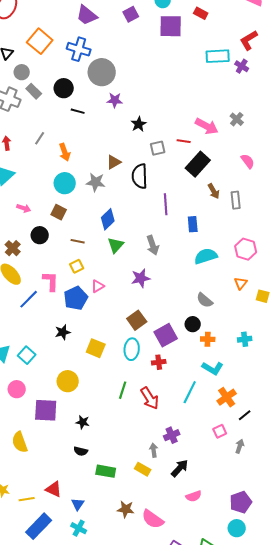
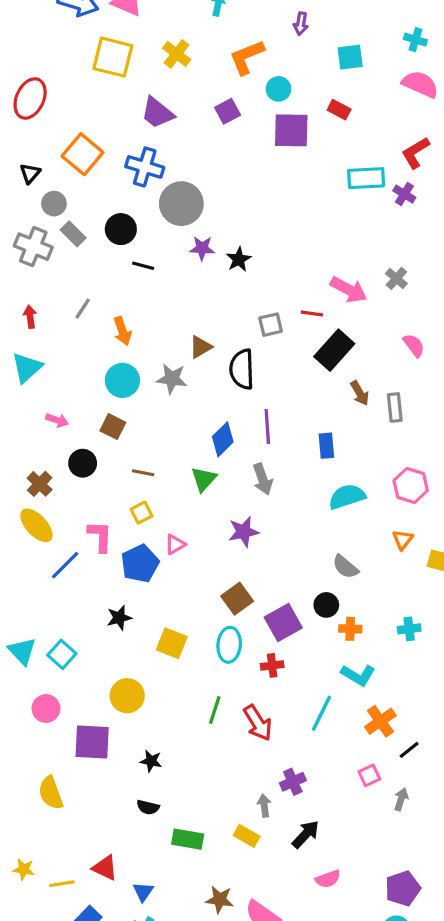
black star: (139, 124) -> (239, 259), moved
purple line: (166, 204) -> (267, 427), moved
blue diamond: (108, 219) -> (223, 439), moved

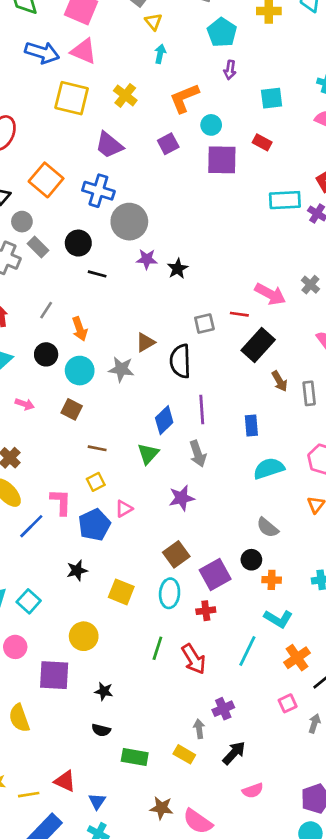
black circle: (83, 463) -> (46, 354), moved

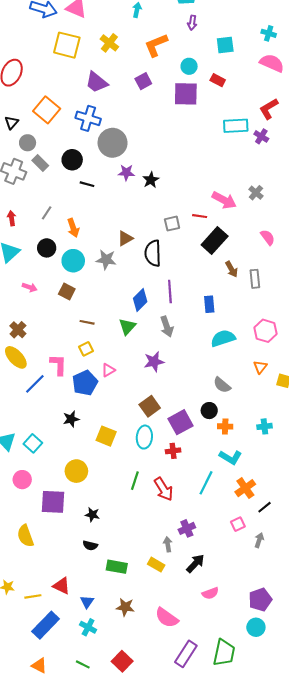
cyan circle: (211, 125) -> (189, 66), moved
brown star: (161, 808) -> (125, 607), moved

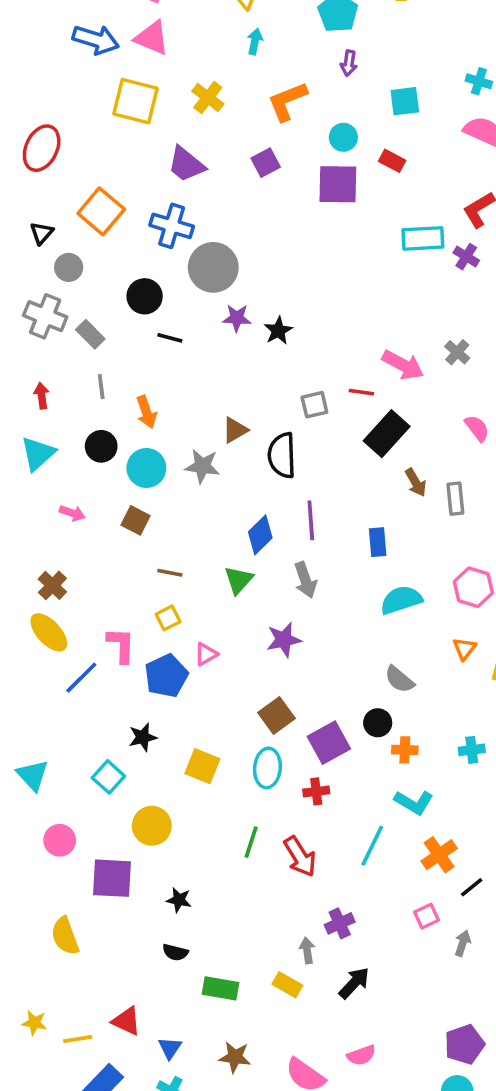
gray rectangle: (40, 163) -> (90, 334), moved
gray line: (47, 213) -> (101, 387), turned -40
cyan square: (33, 443) -> (108, 777), moved
pink semicircle: (210, 593) -> (361, 1055), moved

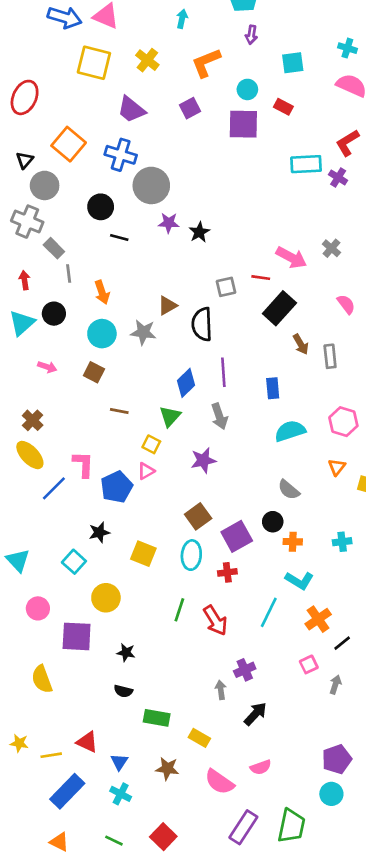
gray circle: (69, 267) -> (45, 185), size x1.4
gray rectangle: (90, 334) -> (54, 248), moved
black circle: (101, 446) -> (54, 314), moved
yellow square: (168, 618) -> (151, 444), moved, turned -36
yellow rectangle: (287, 985) -> (199, 738), moved

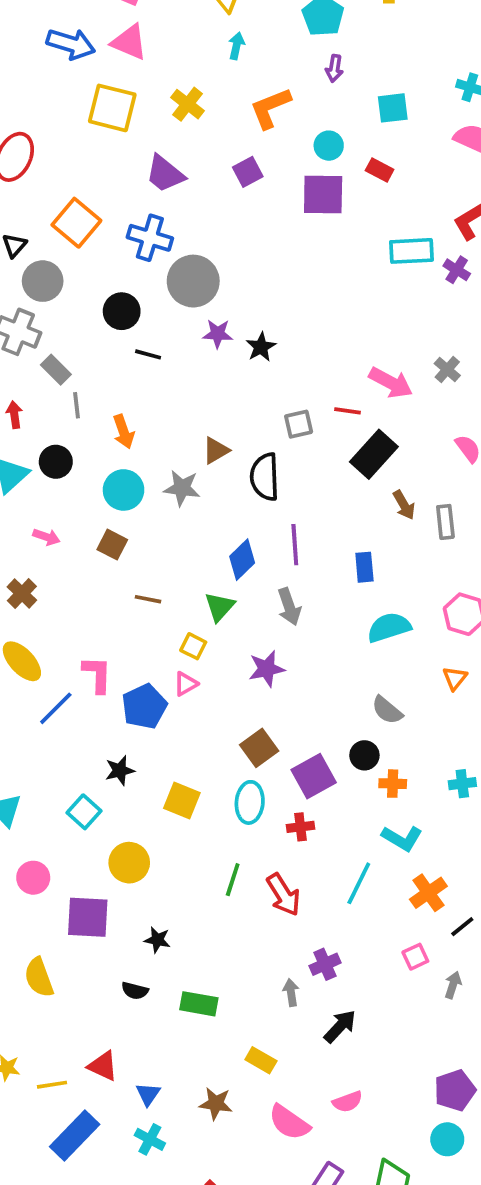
brown cross: (33, 420) -> (22, 593), moved
black semicircle: (123, 691) -> (135, 991), moved
green rectangle: (157, 718) -> (199, 1004), moved

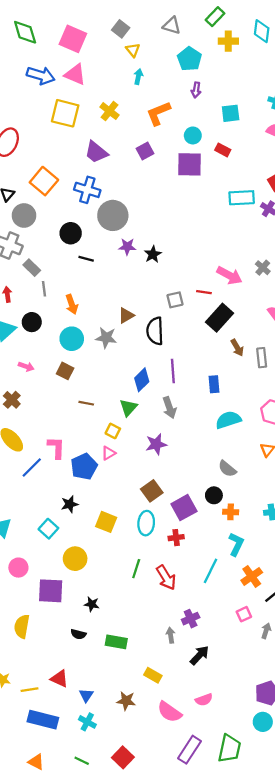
cyan L-shape: (402, 838) -> (236, 544), turned -95
yellow semicircle: (39, 977) -> (22, 626), turned 30
blue rectangle: (75, 1136) -> (43, 720), turned 60

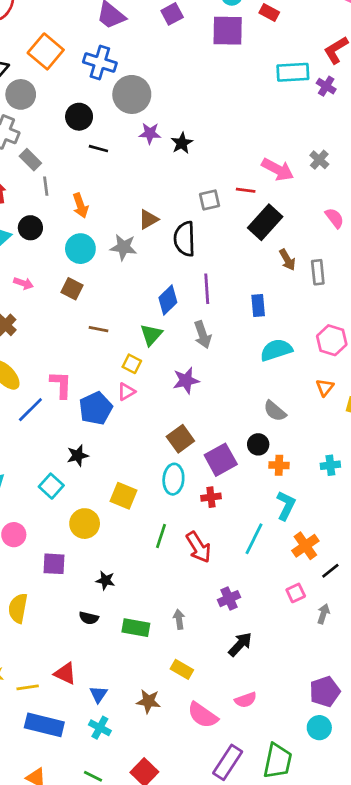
yellow square: (106, 522) -> (123, 496), moved
purple square: (51, 591) -> (54, 564), size x0.7
gray arrow: (171, 635) -> (179, 619), moved

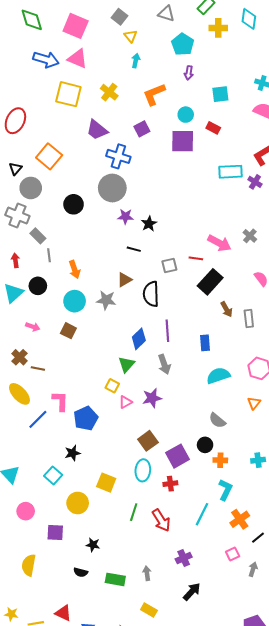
blue cross: (100, 63) -> (118, 156), moved
black line: (98, 149) -> (134, 249), moved
brown line: (98, 329) -> (38, 368), moved
pink triangle: (126, 392) -> (126, 402), moved

